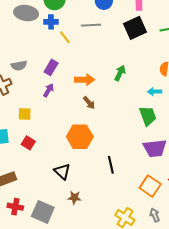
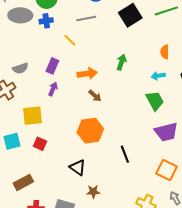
yellow line: (65, 37) -> (70, 40), moved
yellow square: (25, 114) -> (33, 116), size x1.5

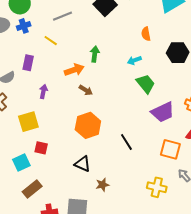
green arrow: (121, 62) -> (95, 54), moved
purple rectangle: (52, 66) -> (28, 63), moved
cyan arrow: (158, 76) -> (134, 60), moved
cyan square: (12, 141) -> (21, 162), moved

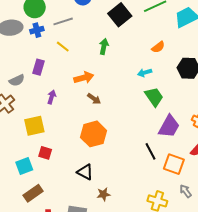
gray line: (63, 16) -> (63, 21), moved
orange semicircle: (146, 34) -> (158, 47), turned -120
green arrow: (95, 54) -> (104, 47), moved
purple trapezoid: (163, 112) -> (169, 126), turned -40
black line: (126, 142) -> (150, 151), moved

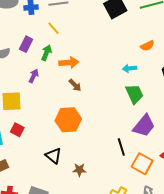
green arrow: (104, 47) -> (46, 53), moved
brown star: (104, 194) -> (79, 170), moved

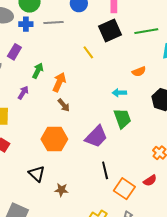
yellow line: (53, 28) -> (88, 52), moved
purple rectangle: (26, 44) -> (14, 52), moved
orange arrow: (69, 63) -> (59, 82), turned -66
purple trapezoid: (144, 126) -> (96, 137), moved

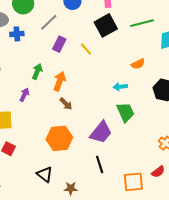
gray line: (54, 23) -> (49, 22), turned -36
blue cross: (26, 24) -> (17, 34), moved
purple rectangle: (14, 52) -> (59, 44), moved
black line: (105, 170) -> (100, 164), moved
orange square: (124, 189) -> (133, 182), turned -35

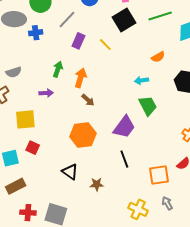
purple arrow: (24, 95) -> (46, 93), turned 64

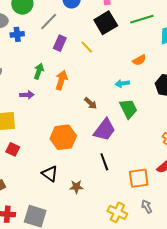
brown arrow: (88, 100) -> (91, 103), moved

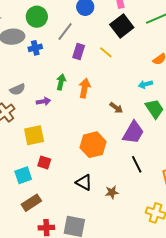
purple arrow: (27, 95) -> (43, 101), moved

